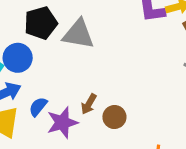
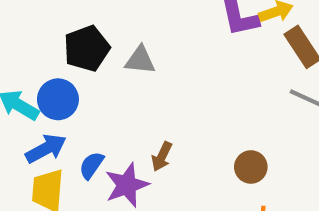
gray triangle: (78, 34) -> (140, 60), size x0.7
brown circle: (114, 117) -> (251, 167), moved

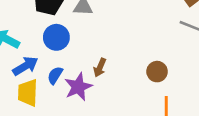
blue circle: (58, 99) -> (56, 37), moved

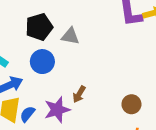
blue semicircle: (55, 75) -> (27, 114), moved

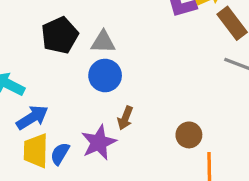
blue circle: (42, 62) -> (105, 75), moved
brown circle: (131, 104) -> (189, 135), moved

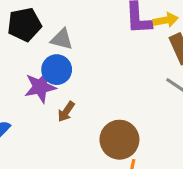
brown circle: (189, 135) -> (119, 140), size x1.6
purple star: (99, 142) -> (40, 87), moved

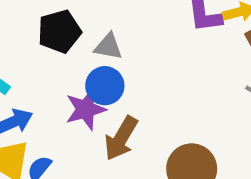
brown arrow: (66, 112) -> (121, 138), size x1.6

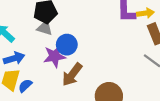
gray triangle: (108, 47) -> (45, 28), moved

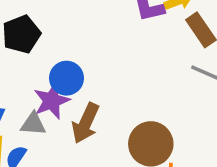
gray triangle: (45, 28) -> (33, 124), moved

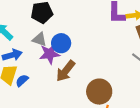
gray triangle: (33, 124) -> (39, 39), moved

